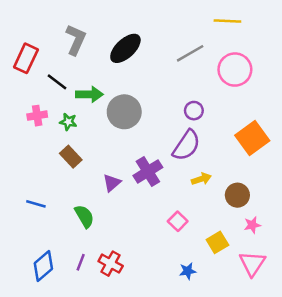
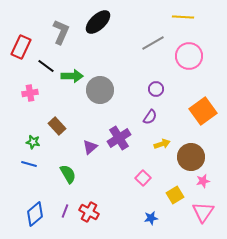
black ellipse: (125, 48) -> (98, 22), moved
green star: (68, 122) -> (33, 142), moved
purple semicircle: (186, 145) -> (150, 117), size x0.6
brown circle: (237, 195) -> (191, 157), size x1.4

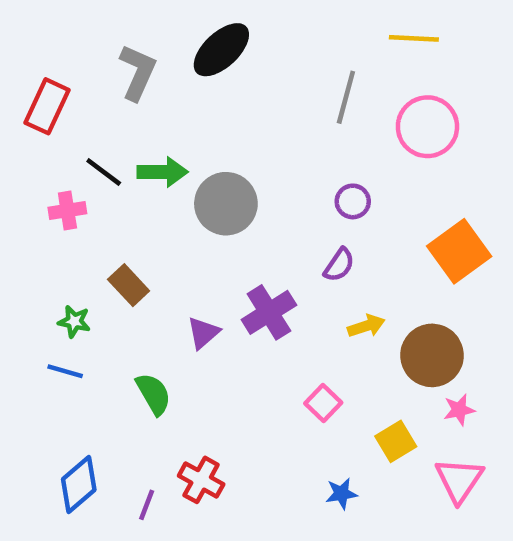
gray line: (153, 43) -> (346, 97), turned -45
black line: (46, 66) -> (104, 172), moved
purple line: (65, 211) -> (147, 505), moved

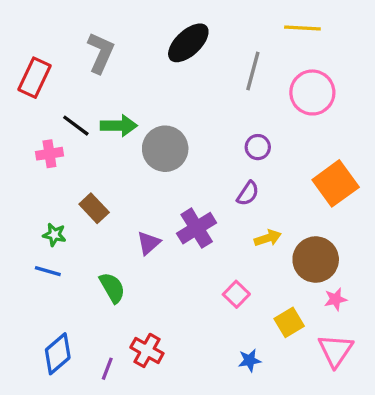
black ellipse: (221, 50) -> (188, 43), moved

